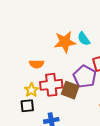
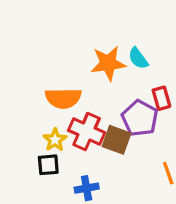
orange semicircle: (37, 64) -> (63, 98), size x1.5
red cross: (51, 85) -> (87, 131), turned 30

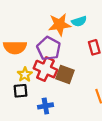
cyan semicircle: (138, 58) -> (79, 21), turned -72
orange semicircle: (63, 98) -> (15, 47), moved
purple pentagon: (140, 118) -> (49, 48), moved

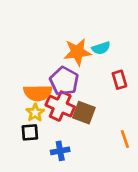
orange semicircle: (15, 47) -> (38, 93), moved

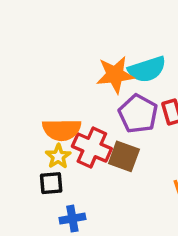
cyan semicircle: (101, 48) -> (147, 69), size x1.5
purple pentagon: (64, 81) -> (138, 114), moved
blue cross: (60, 151) -> (72, 219), moved

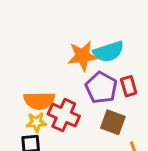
yellow star: (58, 156) -> (36, 122), turned 30
brown square: (124, 156) -> (113, 122), moved

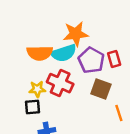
cyan semicircle: (109, 52) -> (64, 53), moved
orange semicircle: (39, 101) -> (40, 53), moved

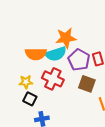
yellow star: (37, 89) -> (26, 82), moved
black square: (32, 107) -> (30, 99), turned 32

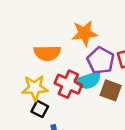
cyan semicircle: (56, 54) -> (88, 80), moved
yellow star: (26, 82) -> (35, 88), size x1.5

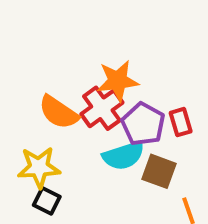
orange semicircle: (47, 53) -> (59, 112), turned 35
red cross: (68, 84) -> (102, 108), moved, turned 30

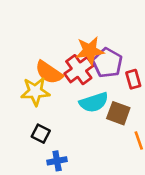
purple pentagon: (143, 124) -> (107, 63), moved
yellow star: (39, 167) -> (35, 91), moved

